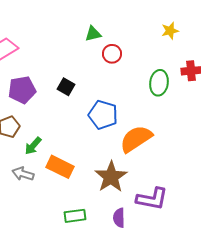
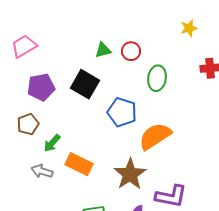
green triangle: (93, 34) -> (103, 50), moved
green ellipse: (159, 83) -> (157, 78), moved
black square: (66, 87) -> (85, 84), size x1.6

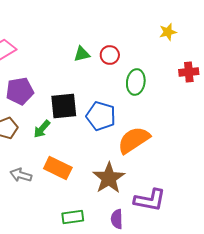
black square: (85, 84) -> (64, 106), moved, turned -36
green arrow: (52, 143) -> (42, 129), moved

